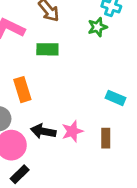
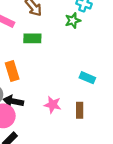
black arrow: (43, 131) -> (13, 101), moved
pink star: (72, 131) -> (53, 105), turned 30

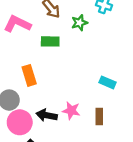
green star: (73, 20) -> (79, 23), moved
black arrow: (13, 101) -> (47, 115), moved

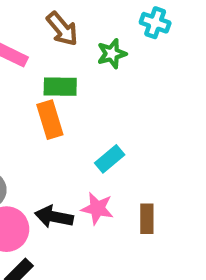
orange rectangle: (29, 75) -> (50, 120), moved
cyan rectangle: (108, 82) -> (110, 159), moved, turned -63

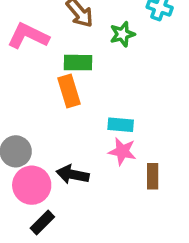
cyan rectangle: (110, 159) -> (121, 125), turned 45
pink star: (97, 208) -> (122, 151), moved

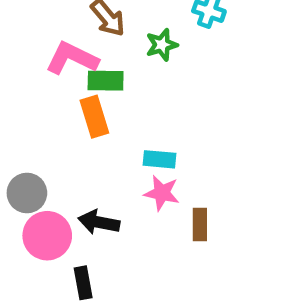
pink L-shape: (28, 36) -> (72, 58), moved
black rectangle: (42, 222) -> (83, 283), moved, turned -55

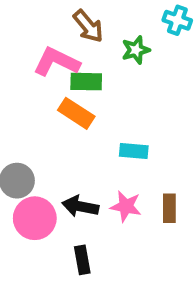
orange rectangle: (94, 117) -> (76, 113), turned -40
pink star: (162, 193) -> (126, 206), moved
black rectangle: (83, 283) -> (82, 260), moved

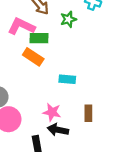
black arrow: (80, 206) -> (58, 130), moved
pink star: (126, 206) -> (52, 112), moved

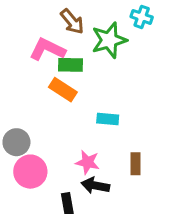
green star: (68, 19) -> (109, 40), size x1.6

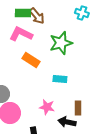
green star: (109, 40) -> (61, 43), moved
green rectangle: (71, 65) -> (23, 13), moved
black arrow: (95, 185) -> (67, 122), moved

